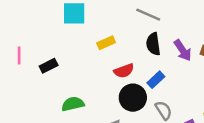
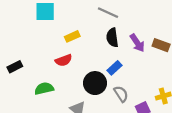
black rectangle: (49, 66) -> (15, 67), moved
red semicircle: (124, 71) -> (64, 60), moved

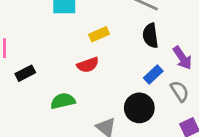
purple arrow: (137, 43) -> (182, 58), moved
black circle: (95, 83) -> (139, 108), moved
gray semicircle: (121, 94) -> (180, 91), moved

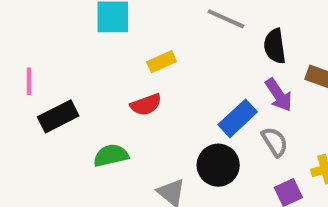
black semicircle: (150, 36) -> (275, 46), moved
black rectangle: (25, 73) -> (58, 116), size x1.4
blue rectangle: (153, 75) -> (238, 118), size x1.4

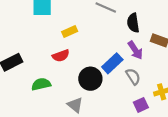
black circle: (218, 165) -> (90, 79), moved

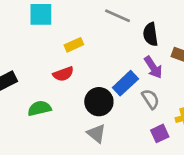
gray triangle: (75, 105) -> (96, 133), moved

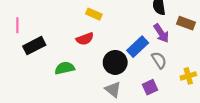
yellow rectangle: (74, 45) -> (94, 14), turned 48
purple square: (160, 133) -> (150, 87), moved

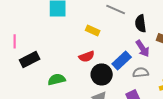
yellow rectangle: (94, 14) -> (93, 30), moved
red semicircle: (85, 39) -> (87, 56), moved
gray semicircle: (159, 60) -> (141, 72), turned -63

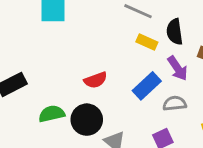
yellow rectangle: (93, 30) -> (147, 42), moved
black circle: (102, 74) -> (87, 120), moved

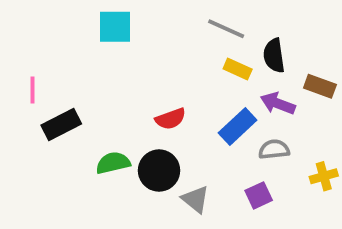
purple arrow: (178, 68) -> (278, 103), turned 145

